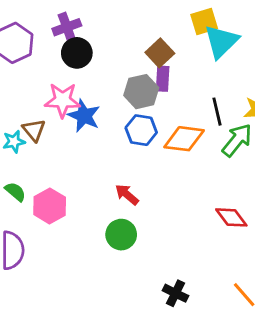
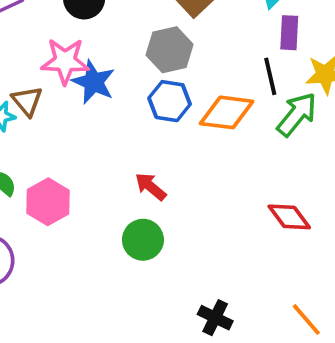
purple rectangle: (163, 79) -> (289, 33), moved

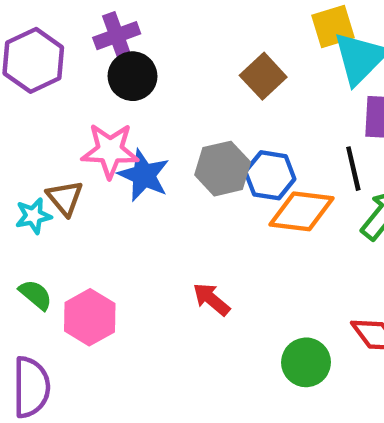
gray hexagon: (170, 50) -> (223, 169), moved
blue hexagon: (170, 101) -> (270, 175), moved
green circle: (143, 240) -> (306, 362), moved

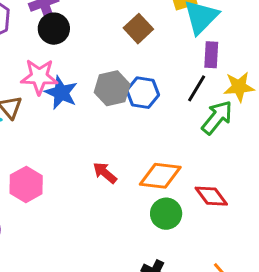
black line: (353, 169) -> (197, 88), turned 44
orange diamond: (301, 211) -> (160, 176), moved

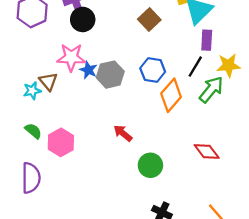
gray hexagon: (112, 88) -> (110, 75), moved
blue star: (61, 93) -> (88, 70), size x0.7
orange diamond: (160, 176) -> (171, 95), moved, turned -56
green circle: (166, 214) -> (150, 165), moved

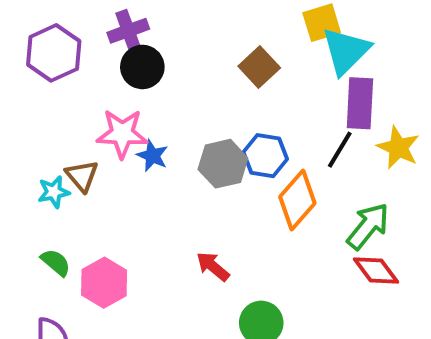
purple rectangle: (207, 40) -> (360, 103), size x1.4
yellow star: (228, 65) -> (398, 148), turned 30
gray hexagon: (110, 75) -> (223, 164), moved
green arrow: (211, 90) -> (368, 226), moved
red diamond: (207, 152) -> (376, 270), moved

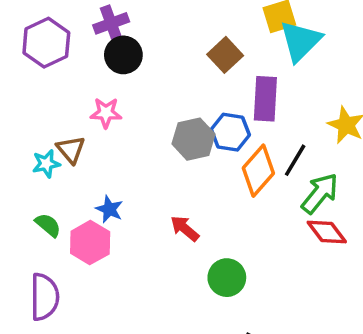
purple rectangle: (360, 103) -> (265, 99), moved
pink star: (122, 133) -> (106, 113), size x0.7
black line: (340, 150) -> (295, 160), moved
blue star: (152, 156) -> (109, 209), moved

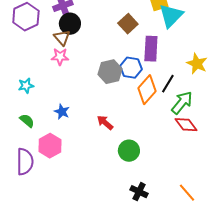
brown triangle: (71, 150) -> (62, 38), moved
pink hexagon: (90, 243) -> (50, 146), moved

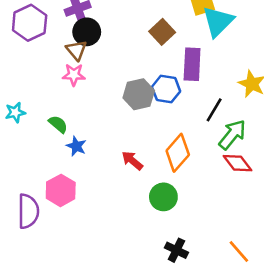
cyan star: (26, 86) -> (15, 112), moved
orange diamond: (147, 90) -> (178, 153), moved
green semicircle: (27, 121) -> (58, 124), moved

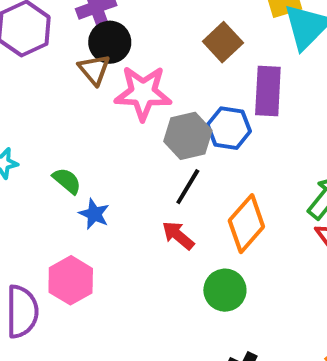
pink star: (74, 75) -> (143, 93), moved, size x1.6
black line: (214, 110) -> (188, 187), moved

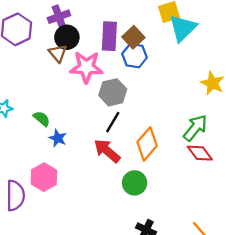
purple rectangle: (268, 91) -> (109, 36), moved
blue hexagon: (229, 128) -> (135, 56), moved
red arrow: (178, 235) -> (107, 151), size x1.4

